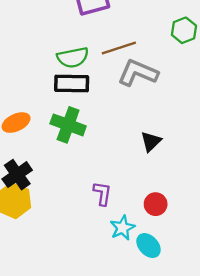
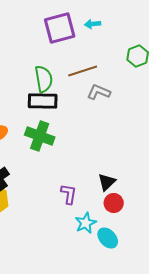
green semicircle: (73, 57) -> (44, 79), turned -88
gray L-shape: (138, 73) -> (99, 92), size x0.7
black triangle: (151, 141) -> (107, 182), moved

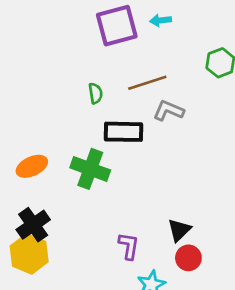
green semicircle: (44, 79) -> (96, 93), size x0.6
black rectangle: (43, 101) -> (123, 132), moved

